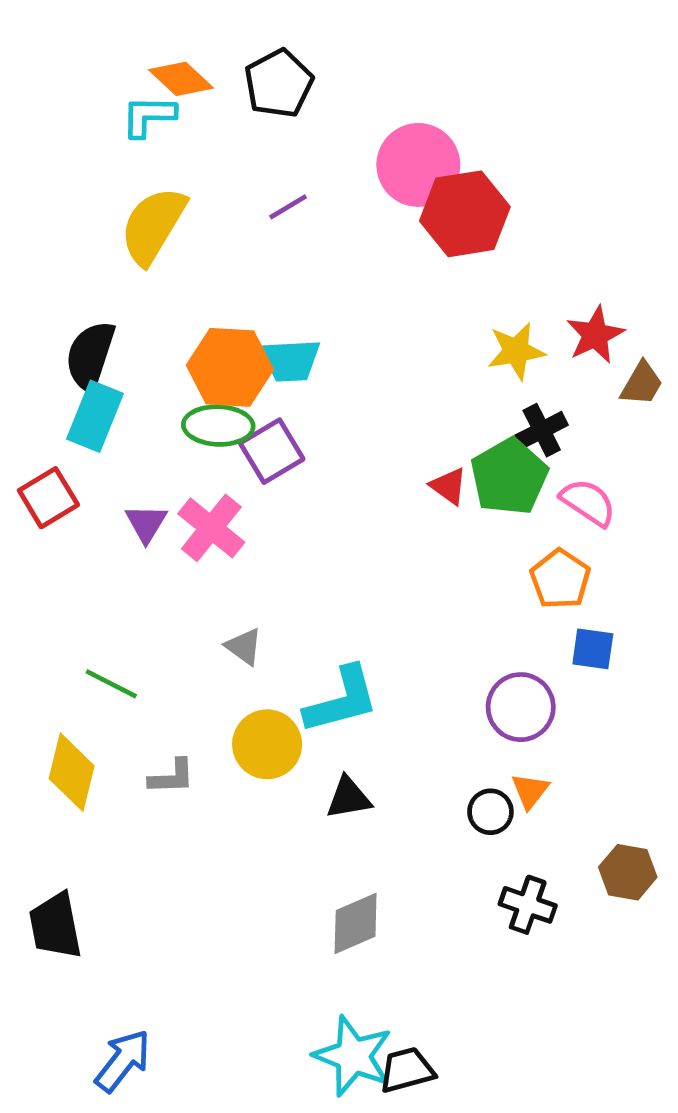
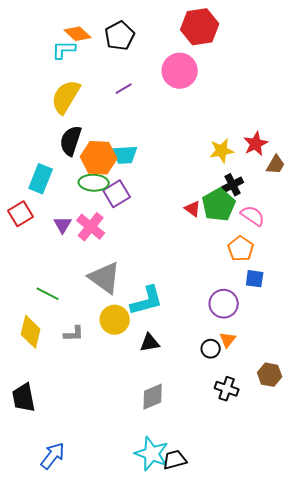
red hexagon: (465, 214) -> (200, 27), moved
black semicircle: (90, 356) -> (71, 141), moved
gray triangle: (244, 647) -> (105, 278), size x2.0

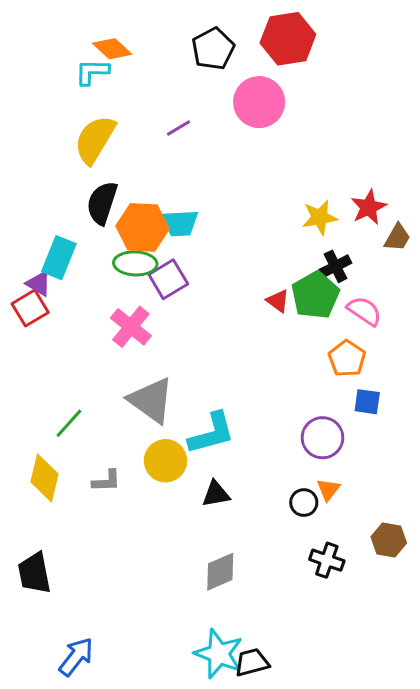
black pentagon: (120, 36) -> (213, 49), moved
purple triangle: (63, 225) -> (39, 284), moved, turned -30
green line: (48, 294) -> (69, 423), turned -75

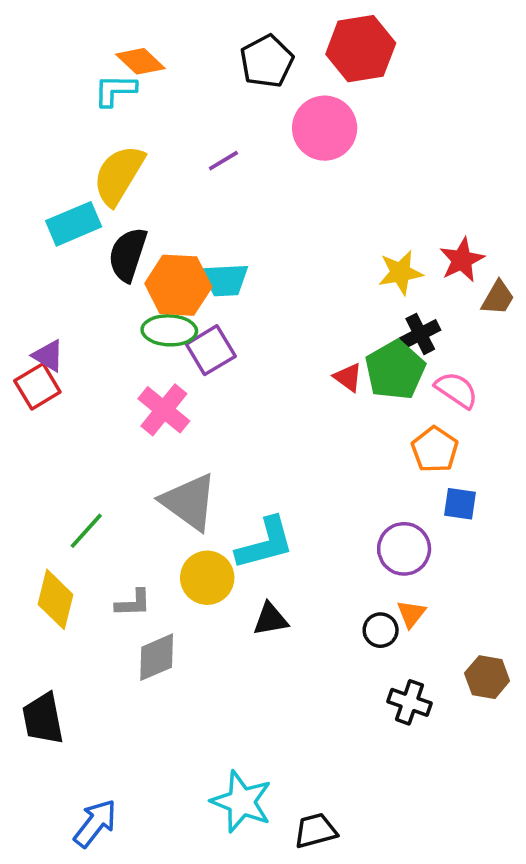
cyan rectangle: (59, 258) -> (74, 224), moved, turned 45
gray diamond: (220, 572) -> (157, 657), moved
cyan star: (219, 654) -> (242, 802), moved

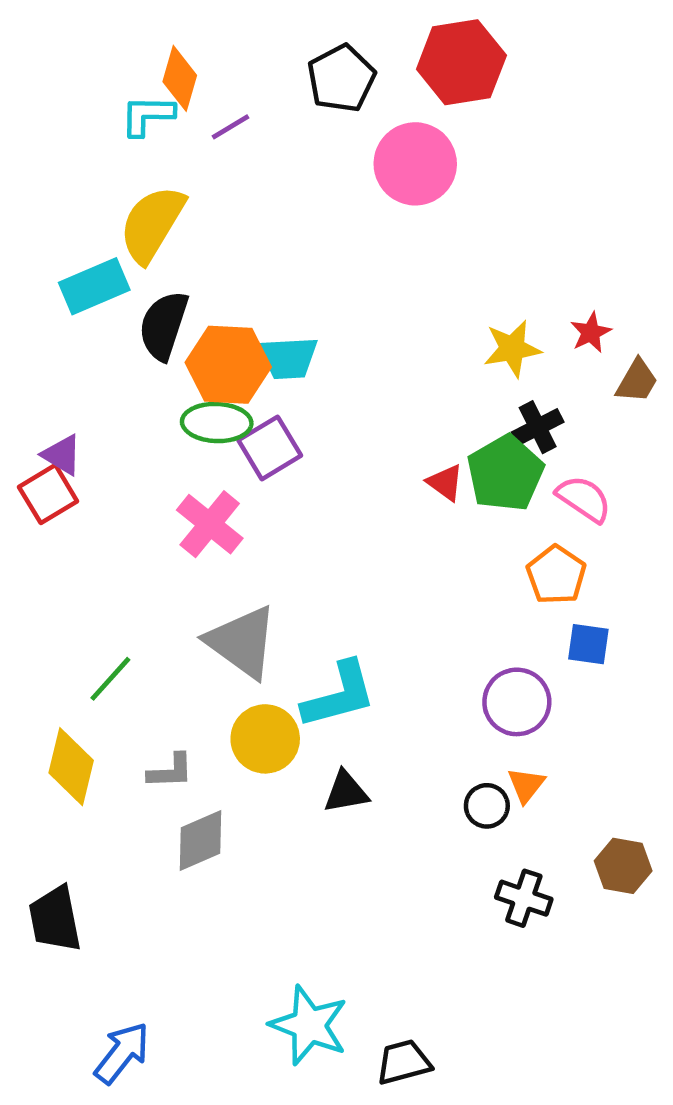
orange diamond: (140, 61) -> (180, 78), turned 63
purple line: (223, 161) -> (231, 127), moved
red star: (462, 260) -> (591, 332), size x0.7

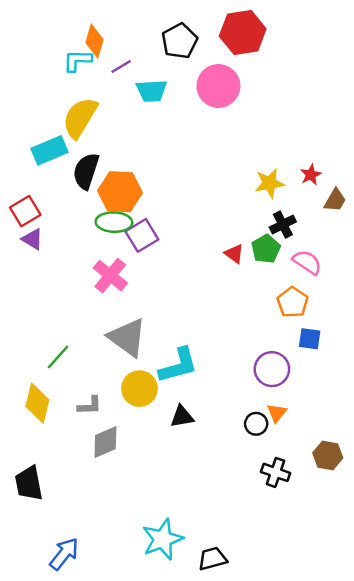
cyan trapezoid: (288, 358) -> (152, 91), moved
green pentagon: (505, 473) -> (266, 249), size x0.7
red square: (48, 494) -> (25, 211), moved
cyan star: (309, 1025) -> (163, 539), turned 30

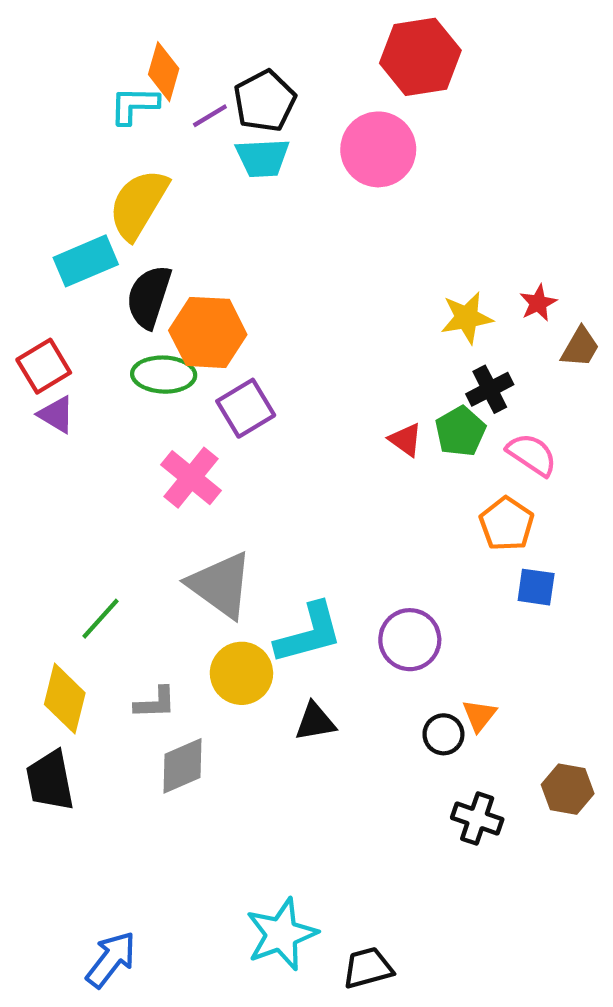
black pentagon: (180, 41) -> (265, 101), moved
green ellipse: (114, 222) -> (164, 375), moved
purple circle: (272, 369) -> (410, 640), moved
black trapezoid: (29, 483) -> (50, 781), moved

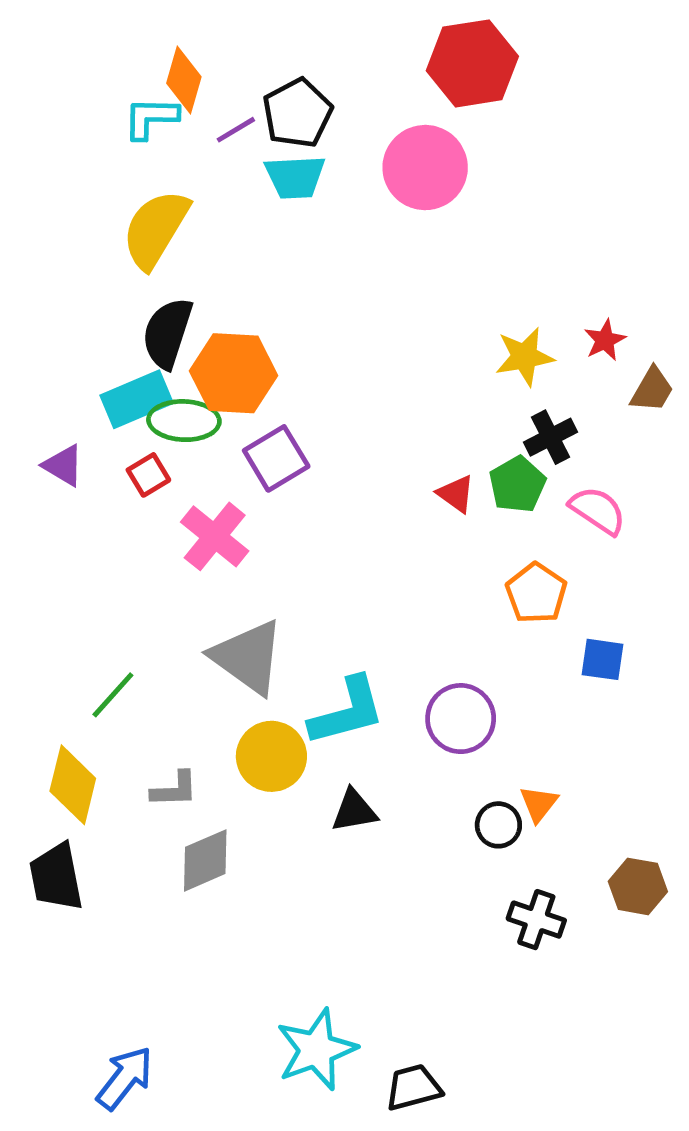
cyan rectangle: (86, 261) -> (137, 399), moved
red square: (44, 366) -> (148, 475), moved, size x0.7
orange pentagon: (507, 524) -> (536, 593), moved

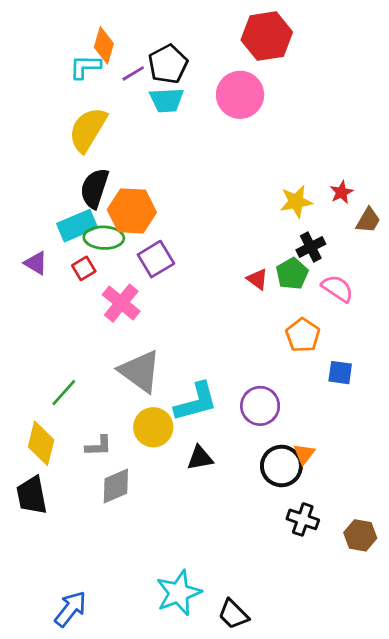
black circle: (498, 825) -> (281, 466), size x1.6
brown hexagon: (638, 886) -> (360, 535), moved
black trapezoid: (413, 1087) -> (233, 614), turned -120

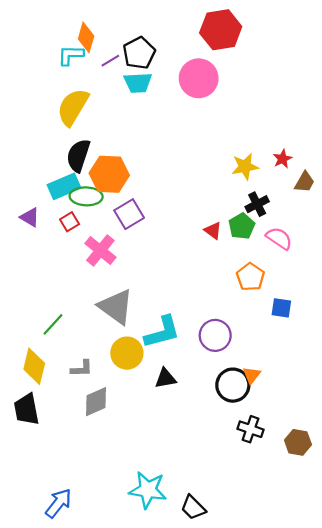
cyan star: (179, 593) -> (148, 490), turned 30

